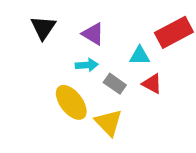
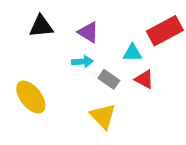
black triangle: (43, 28) -> (41, 26), turned 50
yellow ellipse: (71, 102) -> (31, 97), moved

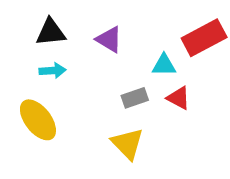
cyan arrow: (82, 62) -> (53, 71), moved
gray rectangle: (109, 79) -> (135, 98), turned -54

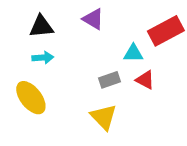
purple triangle: (109, 40) -> (93, 19), moved

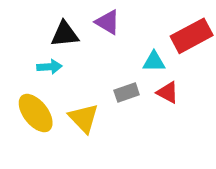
black triangle: (41, 26) -> (65, 34), moved
yellow triangle: (104, 117) -> (84, 118), moved

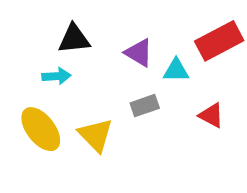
purple triangle: (108, 22) -> (139, 53), moved
red triangle: (168, 92) -> (211, 115), moved

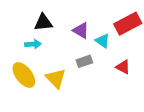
cyan triangle: (176, 70) -> (103, 41), turned 35

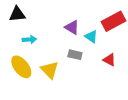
black triangle: (43, 22) -> (17, 14), moved
gray rectangle: (84, 61) -> (75, 55), turned 32

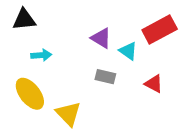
yellow triangle: (50, 70) -> (68, 114), moved

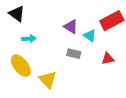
black triangle: (24, 20) -> (17, 14), turned 42
red triangle: (154, 84) -> (108, 59), turned -40

